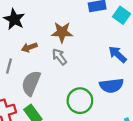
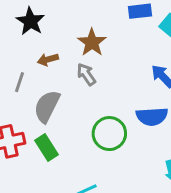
brown star: (62, 32) -> (92, 42), turned 30

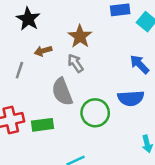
gray semicircle: (47, 106) -> (62, 92), moved, turned -48
green rectangle: (47, 147) -> (42, 125), turned -65

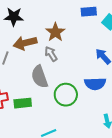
black star: (28, 19) -> (14, 17), turned -30
brown arrow: (43, 51) -> (25, 43), size x1.6

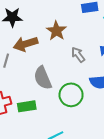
gray arrow: (51, 54) -> (78, 55), moved

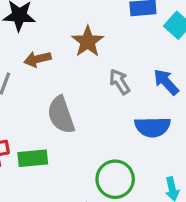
brown arrow: (26, 44) -> (37, 59), size x0.7
green circle: (71, 95) -> (115, 179), moved

